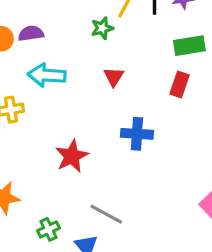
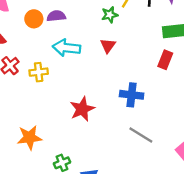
red triangle: (114, 77) -> (108, 46), moved
gray line: (106, 214) -> (141, 135), moved

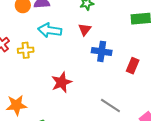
red rectangle: (165, 60) -> (133, 66), moved
blue cross: (132, 95) -> (102, 51), moved

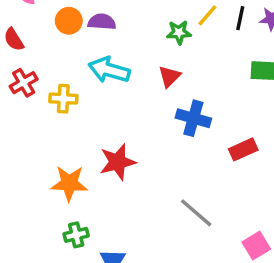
red rectangle: (133, 66) -> (243, 149), turned 35
orange star: (16, 105) -> (69, 183), moved

